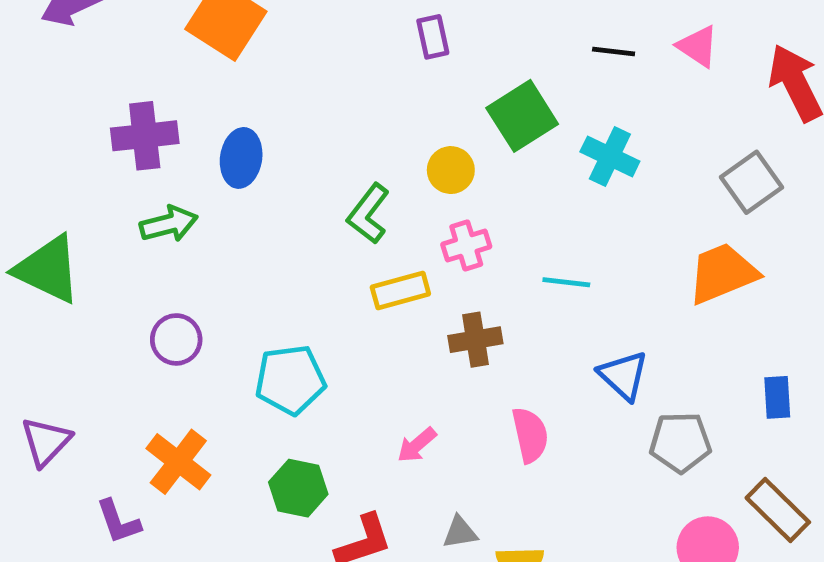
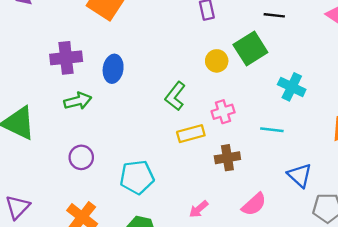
black line: (614, 51) -> (274, 15), moved
cyan cross: (610, 157) -> (292, 87), moved
yellow circle: (451, 170) -> (217, 61), moved
pink semicircle: (530, 435) -> (254, 204), turned 60

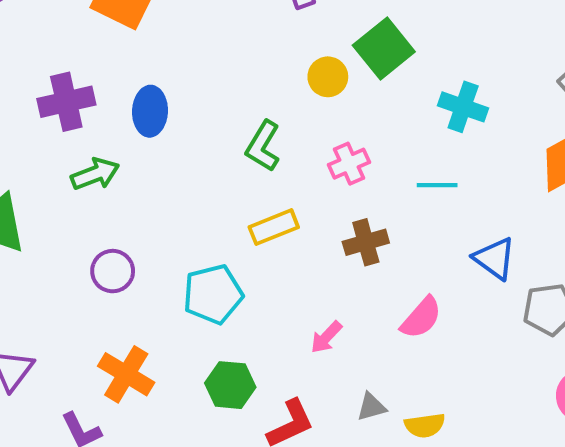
yellow rectangle: (191, 134) -> (274, 227), moved

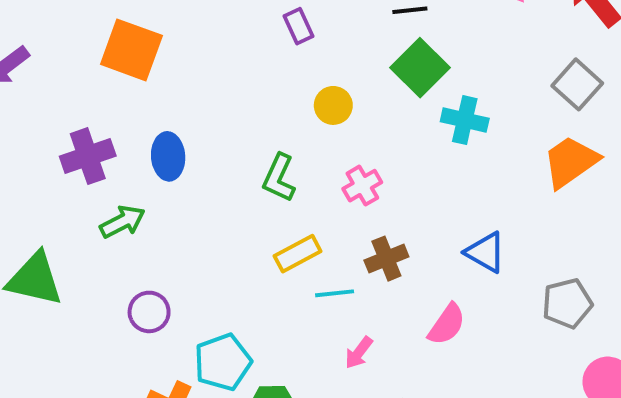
green square: (384, 49) -> (420, 68), moved
cyan line: (437, 185) -> (335, 293), moved
blue triangle: (495, 258) -> (485, 252), moved
cyan pentagon: (213, 294) -> (223, 362), moved

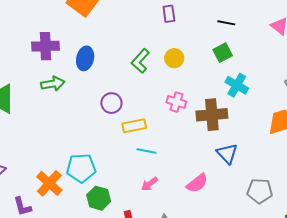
green square: (420, 68) -> (223, 53), size x0.7
green L-shape: (279, 178) -> (140, 61), moved
pink cross: (362, 186) -> (176, 102), turned 30
brown cross: (386, 259) -> (212, 115), moved, size x1.4
purple circle: (149, 312) -> (111, 103), moved

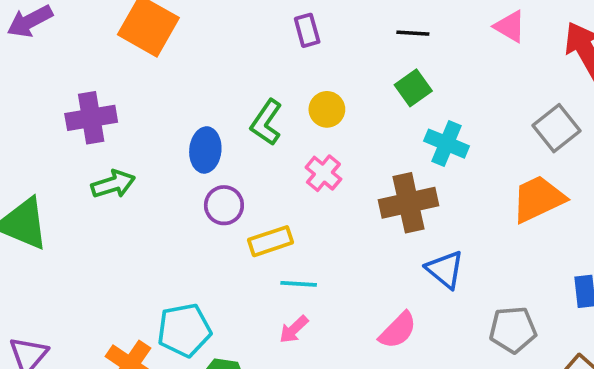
blue ellipse: (85, 58) -> (205, 150), moved
pink cross: (176, 102) -> (323, 173), moved, turned 30
pink arrow: (149, 184) -> (294, 329), moved

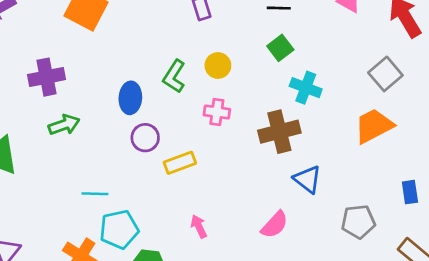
pink cross: (323, 173) -> (217, 112), turned -30
cyan line: (299, 284) -> (95, 194), moved
pink arrow: (294, 329) -> (199, 226), turned 110

